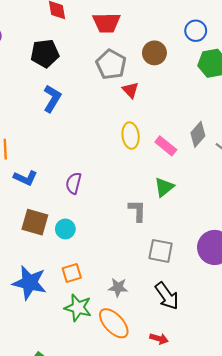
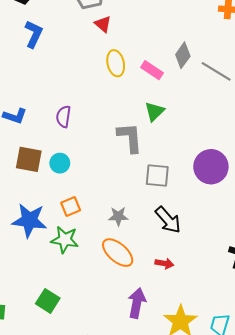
red triangle: (130, 90) -> (103, 24), moved
gray L-shape: (137, 211) -> (130, 138), size x1.4
green star: (78, 308) -> (65, 240), moved

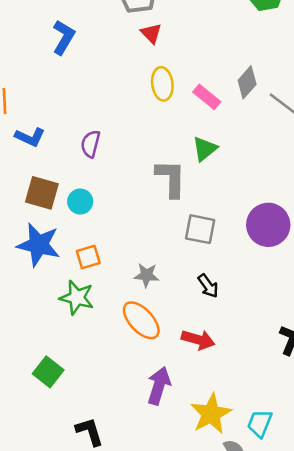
blue star: (29, 220) -> (39, 245), moved
black arrow: (168, 220) -> (208, 286), size x0.7
red arrow: (164, 263) -> (198, 340), size x1.4

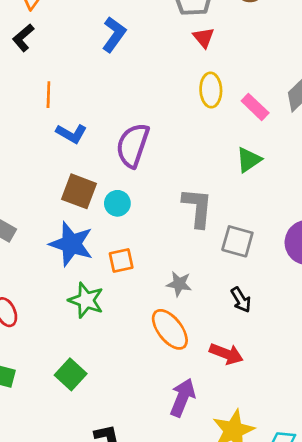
purple semicircle: (91, 144) -> (133, 145), size x1.6
gray L-shape: (171, 178) -> (197, 208), moved
green star: (77, 298) -> (86, 300), moved

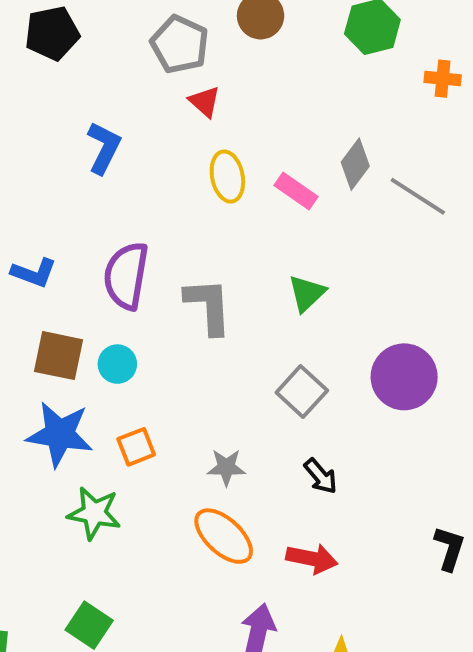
blue L-shape: (114, 34) -> (104, 148), moved
green triangle: (249, 160) -> (307, 293), moved
gray L-shape: (197, 208) -> (208, 306), moved
gray square: (237, 241) -> (302, 392), turned 36

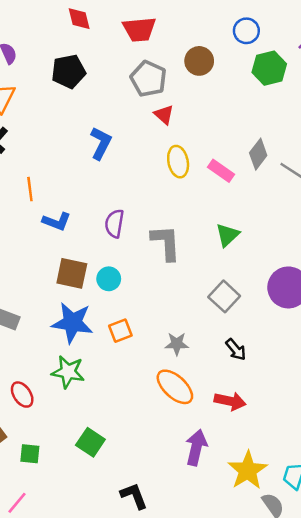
purple semicircle: (126, 276) -> (114, 223), size x0.7
green star: (94, 513) -> (68, 372), moved

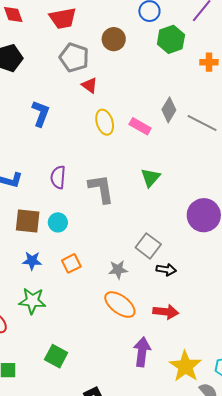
gray square: (224, 296) -> (148, 246), moved
blue star: (72, 323) -> (32, 261), size x0.6
black arrow: (236, 350) -> (166, 270), turned -36

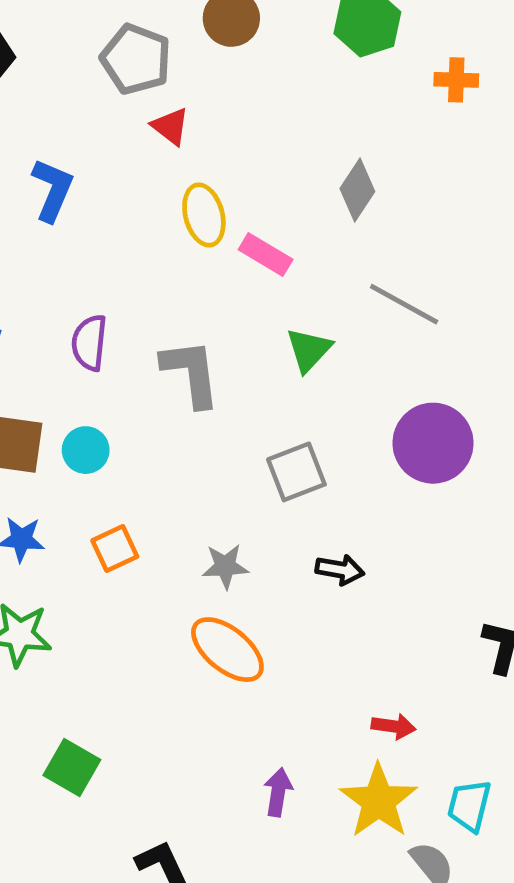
gray line: (202, 123) -> (404, 304), moved
pink rectangle: (140, 126) -> (266, 255), moved
gray square: (148, 246) -> (296, 472), moved, turned 30
red arrow: (166, 312) -> (394, 726), moved, size x0.7
purple arrow: (142, 352) -> (278, 792), moved, size x0.7

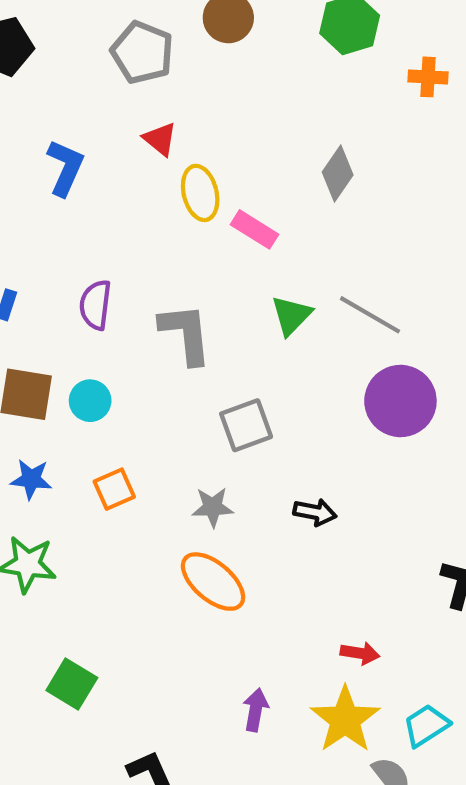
red triangle: (171, 126) -> (160, 139), moved
gray line: (404, 304) -> (370, 315), moved
gray square: (296, 472) -> (246, 425), moved
cyan trapezoid: (469, 806) -> (426, 725), turned 42

